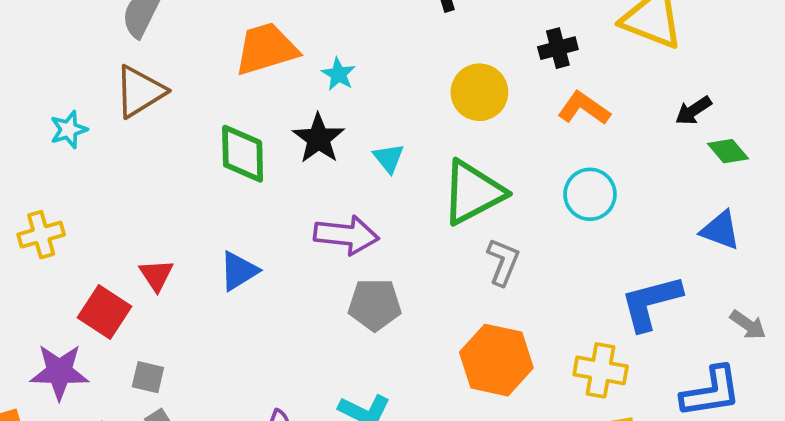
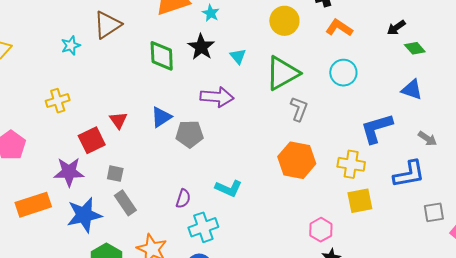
gray pentagon: (375, 305) -> (190, 134), moved
red square: (104, 312) -> (92, 140), turned 32

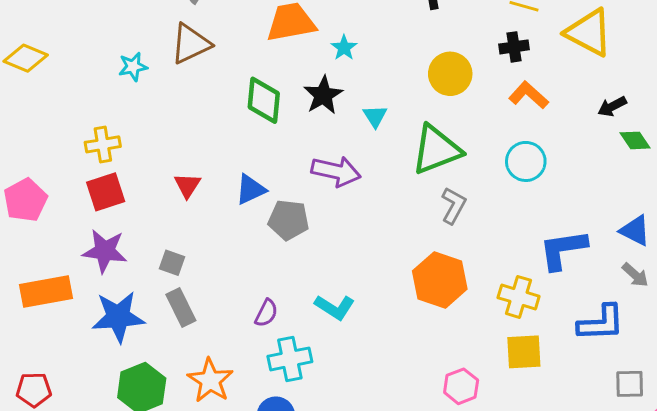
blue triangle: (412, 90) -> (635, 231), moved
red square: (92, 140) -> (106, 192), moved

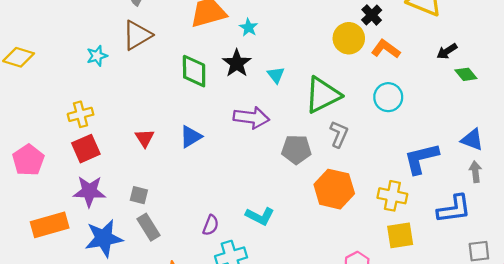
black cross: (514, 47) -> (372, 15), turned -30
yellow circle: (450, 74) -> (349, 38), moved
gray pentagon: (289, 220) -> (296, 149), moved
gray arrow: (635, 275) -> (475, 172), turned -132

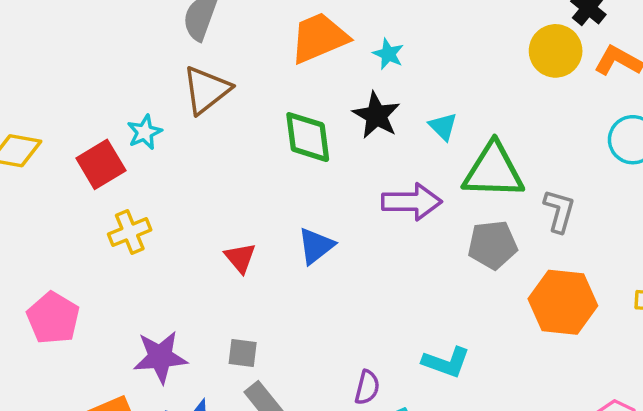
green triangle: (323, 95) -> (493, 171), moved, turned 36
red square: (86, 149) -> (101, 164), moved

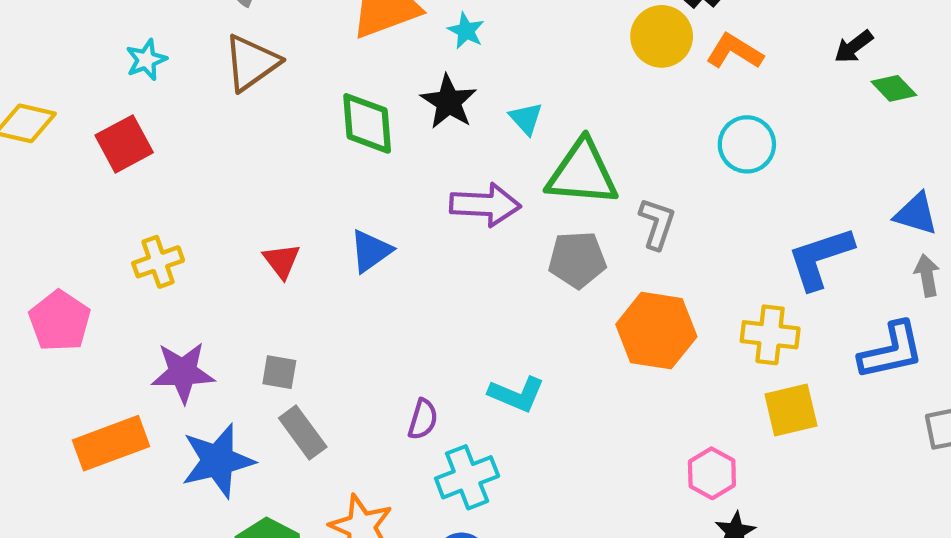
cyan star: (145, 132) -> (146, 60), moved
yellow cross: (130, 232) -> (158, 262), moved

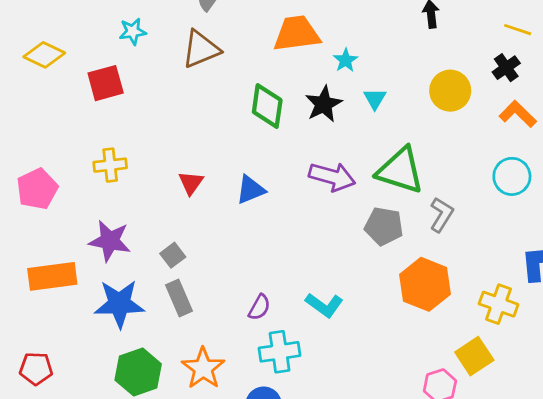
yellow circle: (662, 36) -> (450, 91), moved
cyan triangle: (526, 118) -> (375, 99), moved
gray square: (279, 372) -> (173, 255), turned 30
yellow square: (791, 410) -> (474, 356), moved, turned -33

